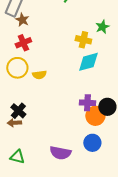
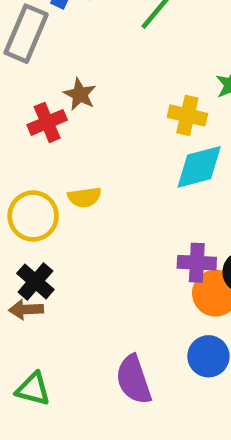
brown star: (22, 20) -> (80, 94), moved
yellow circle: (17, 68) -> (33, 216), moved
purple semicircle: (60, 153) -> (134, 380), turned 60

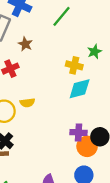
brown star: (80, 94) -> (25, 44), moved

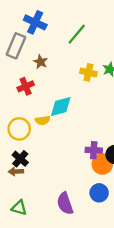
yellow cross: (74, 65) -> (88, 72), moved
cyan diamond: (80, 89) -> (61, 107), moved

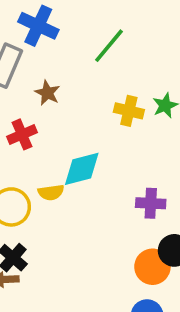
purple cross: (94, 150) -> (151, 203), moved

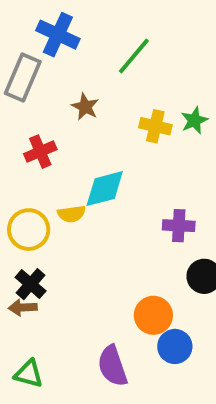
brown star: (47, 93) -> (85, 107), moved
orange circle: (152, 267) -> (153, 315), moved

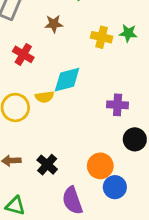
brown star: (85, 107) -> (54, 24), turned -30
green star: (194, 120) -> (128, 33), turned 30
red cross: (40, 152) -> (23, 54), turned -36
black cross: (31, 284) -> (47, 165), moved

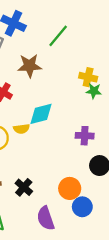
brown star: (54, 24) -> (30, 66), size x1.5
green star: (128, 33) -> (94, 91), moved
yellow cross: (102, 37) -> (88, 77), moved

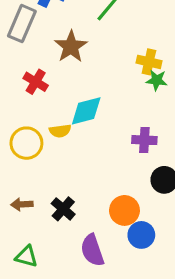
brown star: (30, 66) -> (71, 47), turned -30

